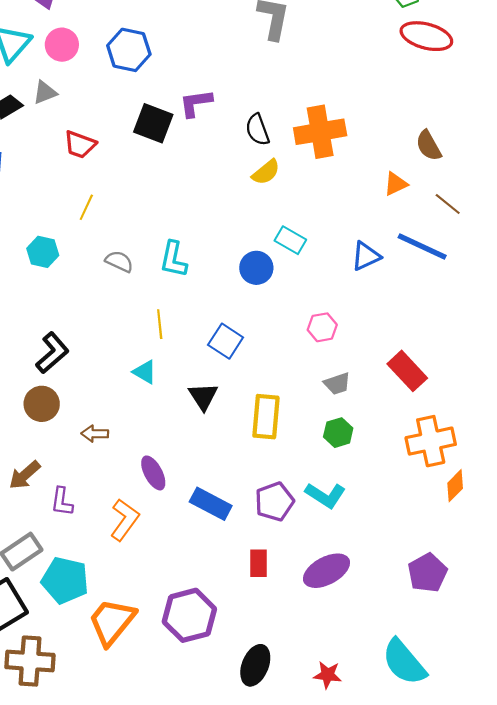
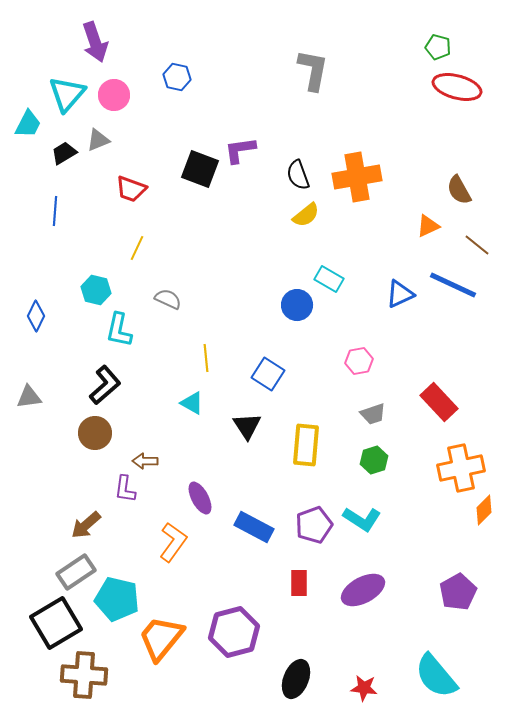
blue hexagon: (129, 50) -> (177, 77), moved, size x0.7
cyan L-shape: (173, 259) -> (119, 330), moved
brown arrow: (25, 475) -> (86, 525), moved
purple L-shape: (62, 502) -> (125, 489), moved

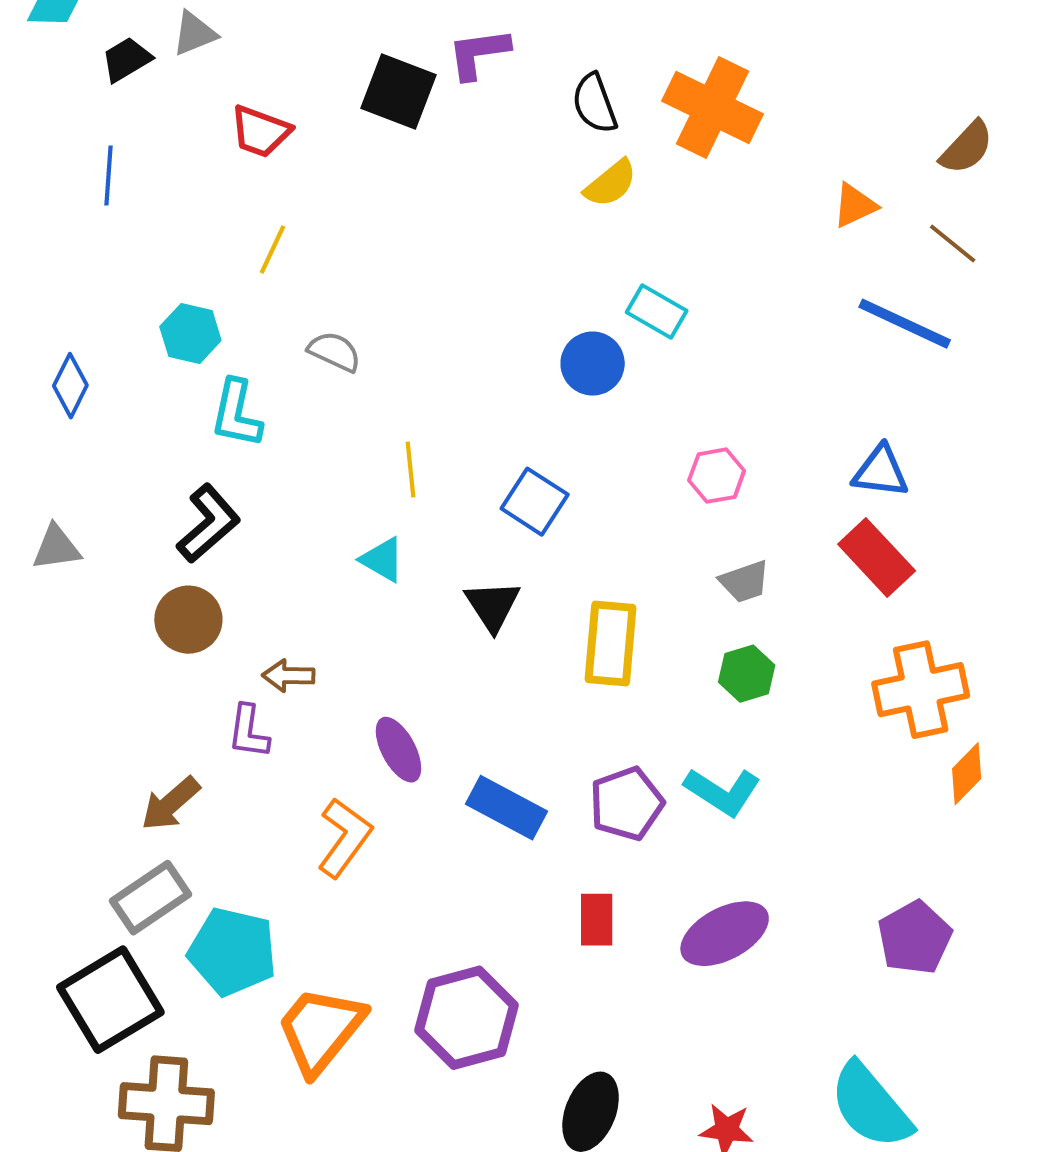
orange cross: (357, 177) -> (713, 107), turned 36
brown semicircle: (459, 190) -> (967, 147), moved, turned -108
blue triangle: (400, 294) -> (881, 472), moved, turned 32

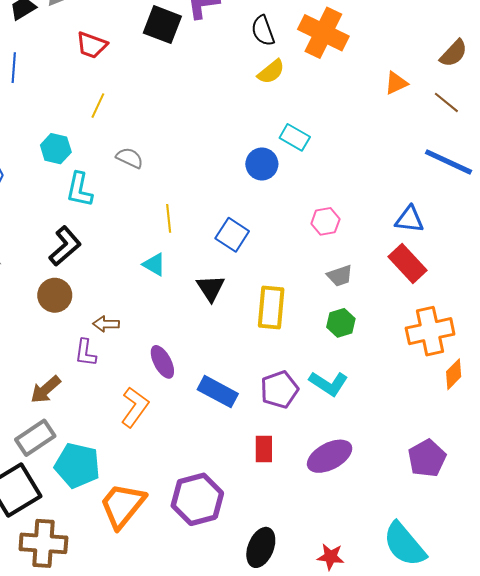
blue line: (905, 324) -> (448, 162), moved

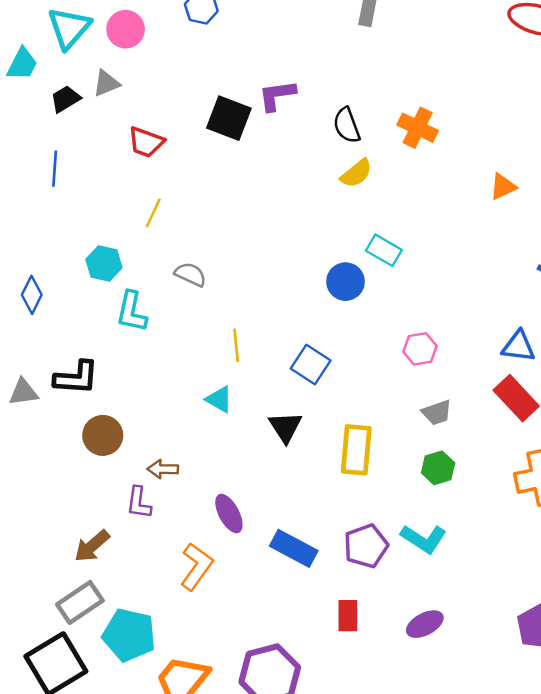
orange cross: (323, 33) -> (418, 128), size x0.7
black L-shape: (65, 246) -> (76, 378), moved, turned 45
purple ellipse: (330, 456) -> (425, 624), size x0.7

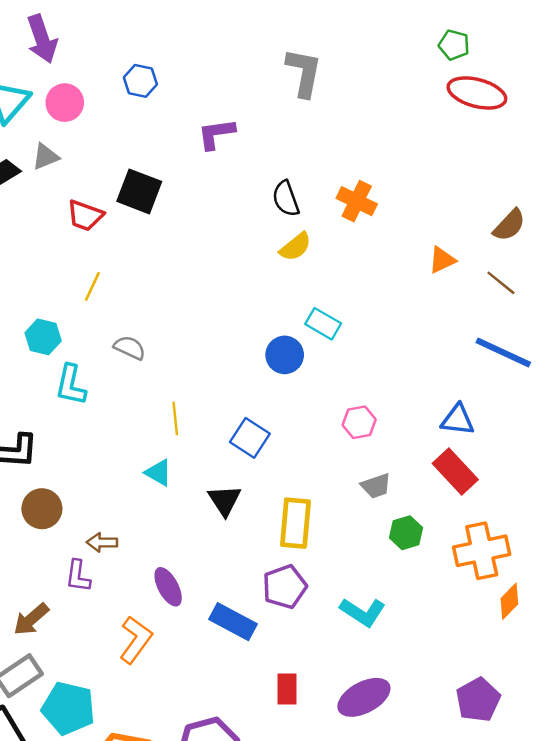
purple L-shape: (277, 95) -> (216, 134), moved
black square: (229, 118) -> (139, 191), moved
green hexagon: (438, 468) -> (406, 533), moved
purple pentagon: (366, 546) -> (285, 587), moved
purple ellipse: (425, 624) -> (364, 697), size x1.4

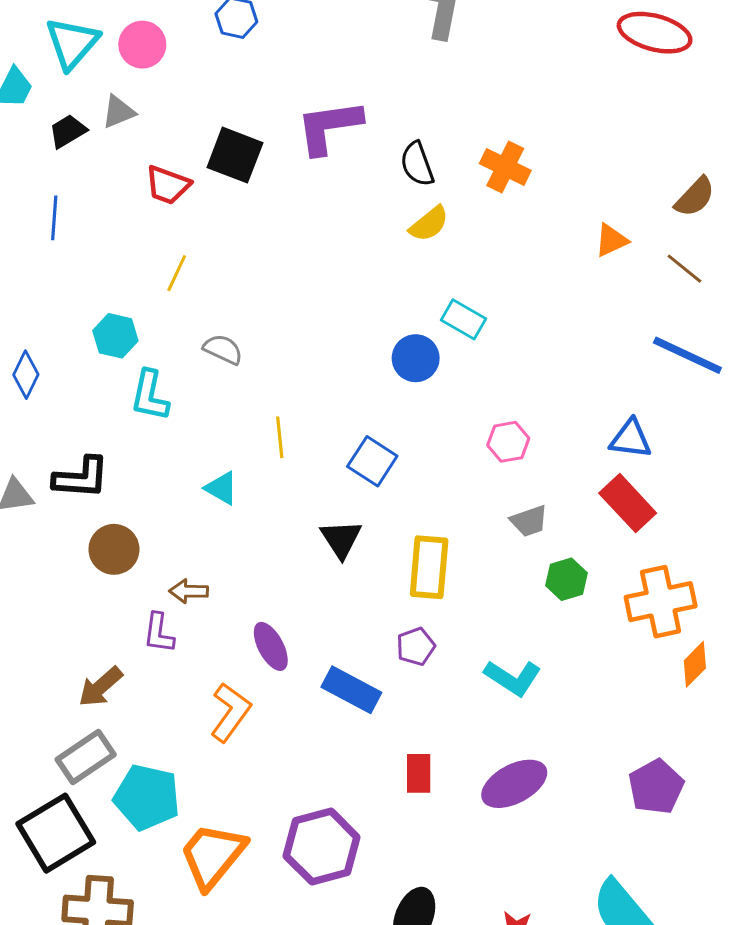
purple L-shape: (216, 134) -> (329, 127), moved, size x1.4
cyan triangle: (158, 473) -> (221, 488), moved
purple pentagon: (285, 587) -> (416, 646), size x0.7

